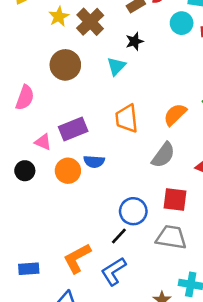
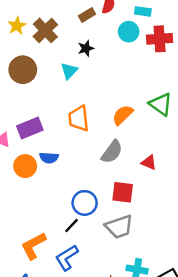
gray trapezoid: (171, 237) -> (119, 227), turned 152

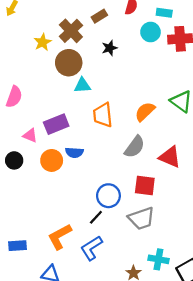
brown rectangle: (87, 15) -> (99, 16), moved
yellow star: (17, 26) -> (43, 42), moved
brown circle: (23, 70) -> (69, 63), moved
cyan triangle: (69, 71) -> (82, 85), moved, turned 42
red triangle: (149, 162) -> (170, 157), size x1.5

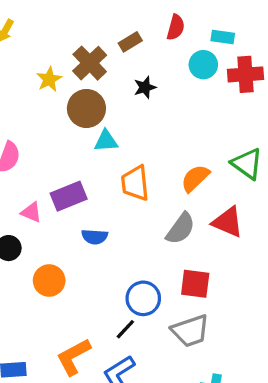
red triangle: (170, 157) -> (228, 222), moved
orange circle: (52, 160) -> (49, 280), moved

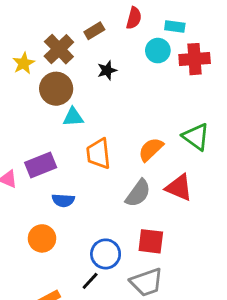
orange circle: (49, 280) -> (42, 238), moved

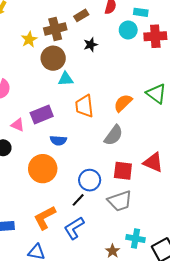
brown cross: (59, 49) -> (55, 29), turned 30
red triangle: (179, 188) -> (153, 162), moved
orange circle: (42, 238) -> (43, 169), size x1.4

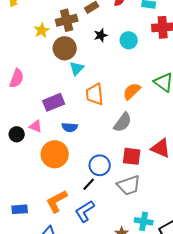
cyan circle: (128, 30) -> (129, 40), moved
cyan triangle: (66, 79) -> (77, 68), turned -42
pink triangle: (18, 125) -> (36, 126), moved

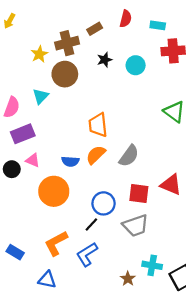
cyan triangle: (77, 68) -> (40, 96), moved
orange semicircle: (132, 91) -> (96, 155), moved
purple rectangle: (54, 102) -> (23, 134), moved
blue rectangle: (20, 209) -> (15, 252), turned 35

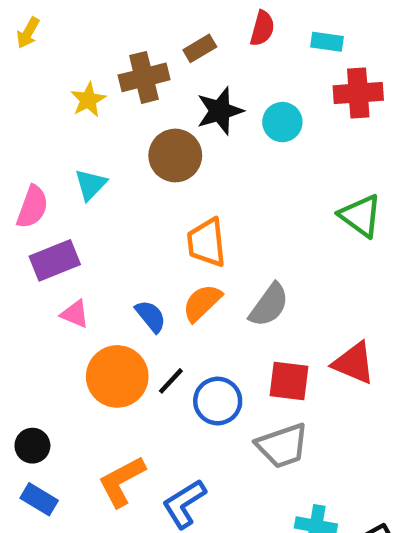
black star: (105, 60) -> (220, 111), size x1.5
brown circle: (65, 74) -> (175, 156), moved
blue semicircle: (70, 161) -> (151, 316), turned -133
black circle: (12, 169) -> (32, 446), moved
black line: (91, 224) -> (171, 381), moved

